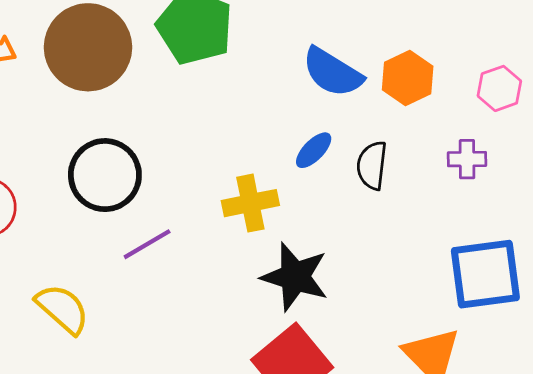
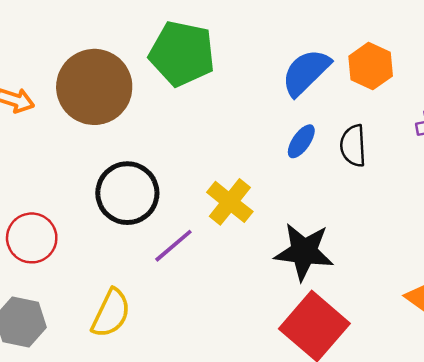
blue semicircle: (333, 72) -> (306, 72), turned 114
yellow cross: (250, 203) -> (230, 202), moved, turned -30
yellow semicircle: (62, 309) -> (111, 313), turned 84

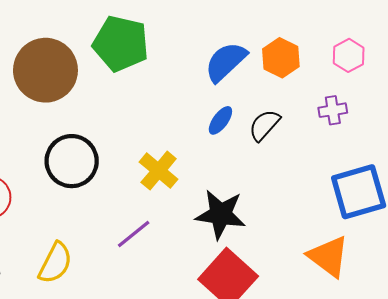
black semicircle: (353, 146) -> (264, 125), turned 44
purple line: (173, 246) -> (134, 234), moved

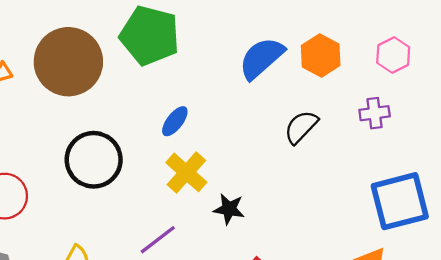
blue ellipse: (220, 120) -> (175, 121), moved
black star: (221, 214) -> (229, 209), moved, size x0.6

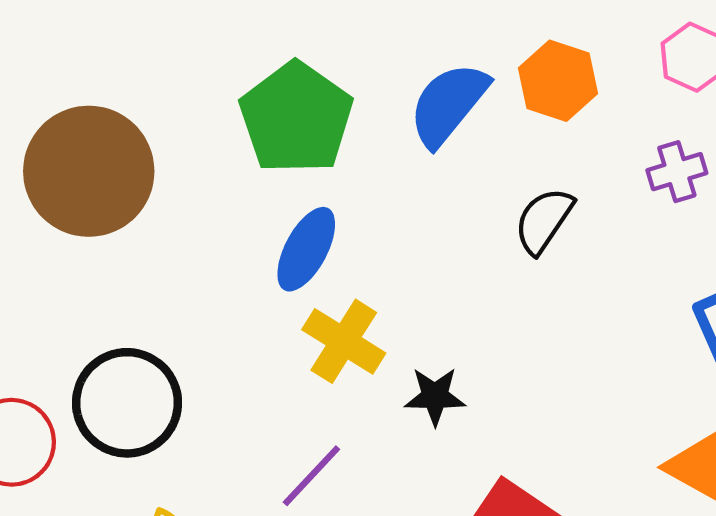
green pentagon: (150, 35) -> (296, 118), moved, turned 30
blue ellipse: (175, 121) -> (306, 249), size x1.4
black circle: (94, 160) -> (127, 403), moved

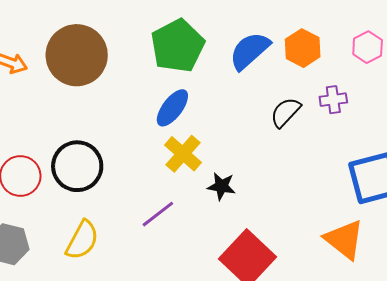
purple cross: (677, 172) -> (333, 100), moved

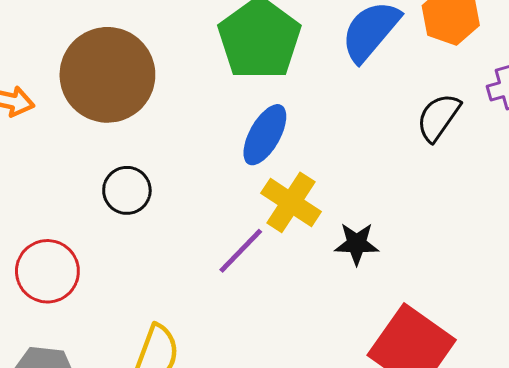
black circle: (77, 166) -> (127, 190), moved, size x0.6
purple line: (158, 214) -> (241, 251), moved

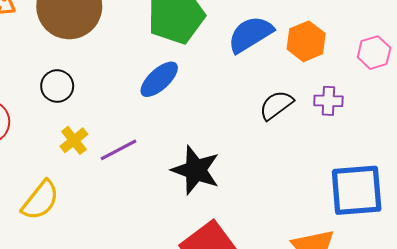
yellow cross: (291, 202) -> (74, 140), moved, size x0.7
black star: (357, 244) -> (196, 170), size x1.6

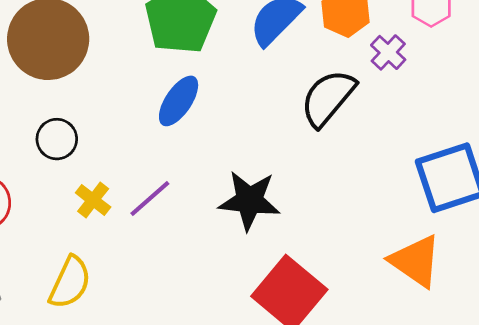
purple cross: (328, 101) -> (388, 52), moved, turned -36
black semicircle: (276, 105) -> (328, 98), size x1.4

